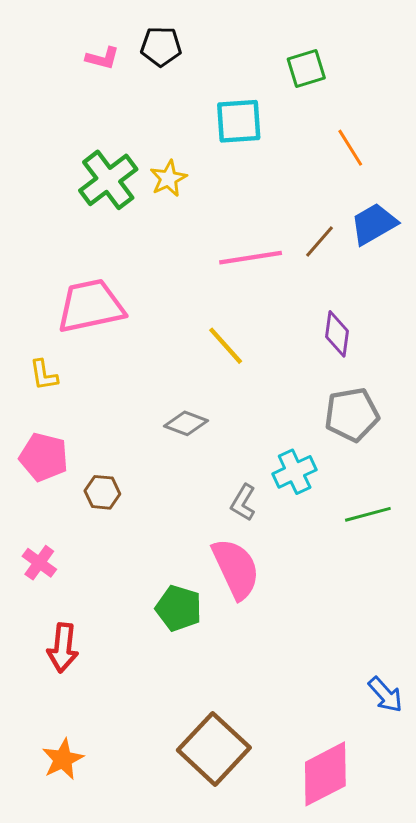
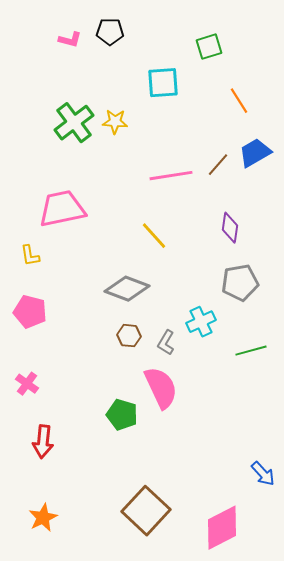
yellow star: (168, 178) -> (115, 122), turned 30
gray diamond: (186, 423) -> (127, 289), size x1.5
brown hexagon: (102, 492) -> (129, 336), moved

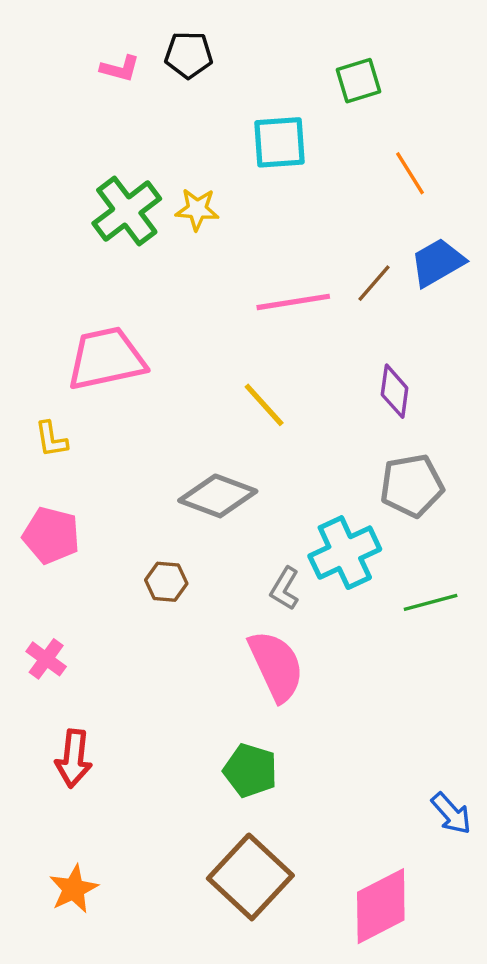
cyan cross: (201, 322) -> (345, 553), size x1.4
brown hexagon: (129, 336) -> (166, 582), moved
green pentagon: (122, 415) -> (250, 771), moved

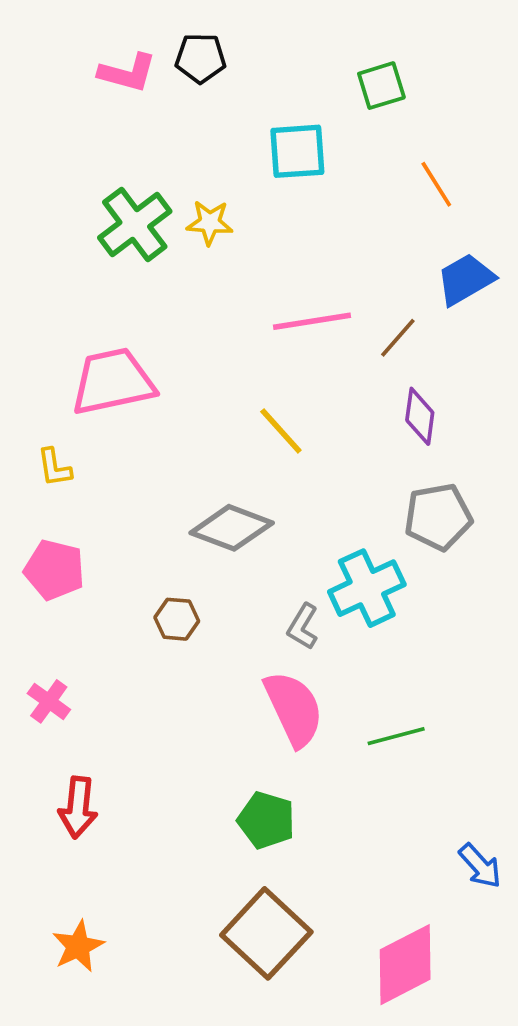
pink L-shape: (120, 69) -> (127, 73), size x1.4
brown line: (374, 283) -> (398, 338), moved
green line: (431, 602) -> (396, 736), moved

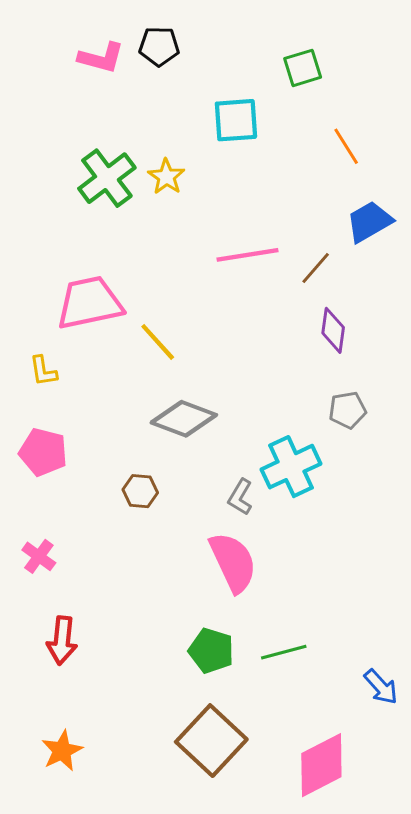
yellow star: (210, 223) -> (166, 177), turned 30
yellow line: (281, 431) -> (158, 342), moved
gray pentagon: (438, 517) -> (348, 410), size x0.7
green line: (396, 736) -> (284, 652), moved

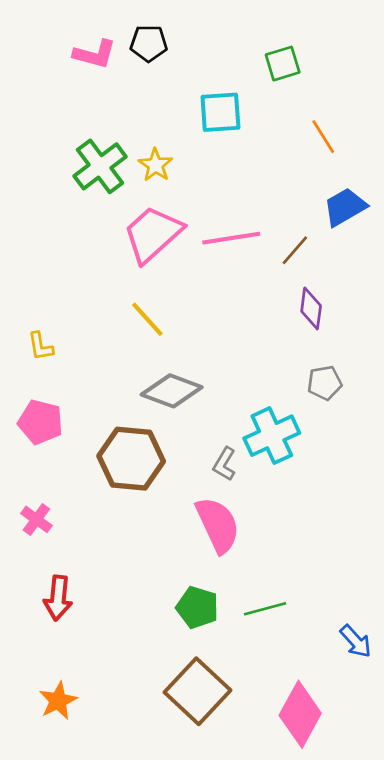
pink trapezoid: (90, 303) -> (153, 234), moved, turned -30
brown hexagon: (140, 491) -> (131, 459), size x2.0
pink diamond: (321, 765) -> (300, 714), turned -34

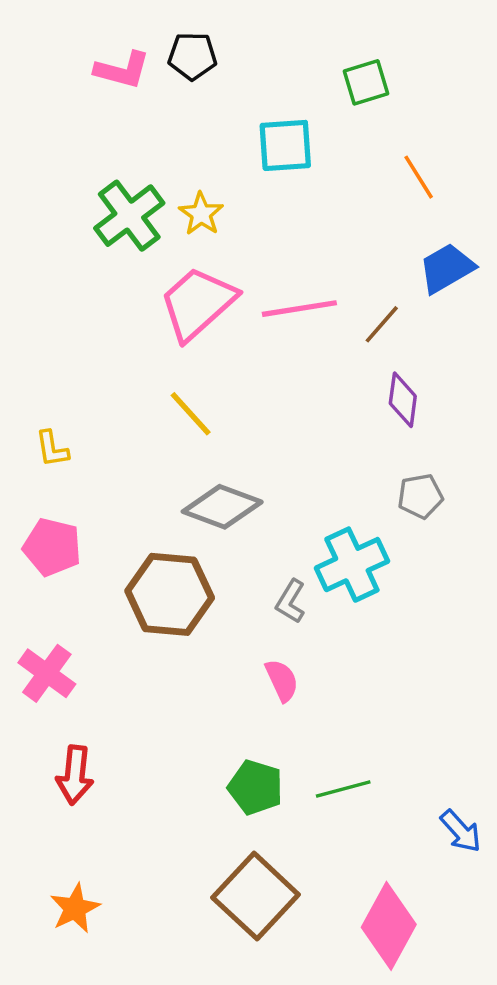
pink cross: (36, 519) -> (47, 673), size x1.4
pink semicircle: (218, 525) -> (282, 680), size x0.6

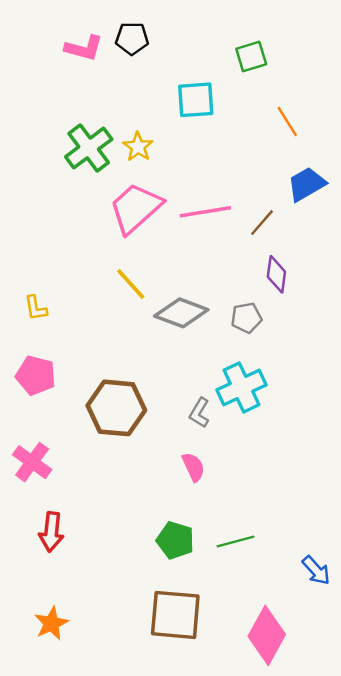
gray pentagon: (420, 496) -> (246, 318), moved
gray diamond: (222, 507) -> (181, 313), moved
brown square: (256, 896) -> (175, 615), turned -38

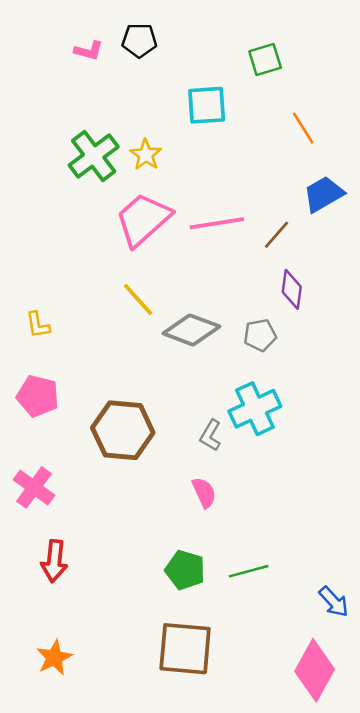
pink L-shape: (84, 48) -> (89, 51), size x0.7
pink diamond: (267, 635) -> (315, 670), moved

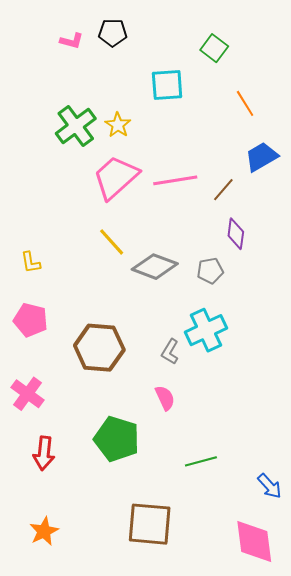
green square: (265, 59) -> (214, 48), turned -36
green pentagon: (185, 570) -> (117, 439), moved, size x1.4
pink diamond: (315, 670) -> (254, 541), turned -36

